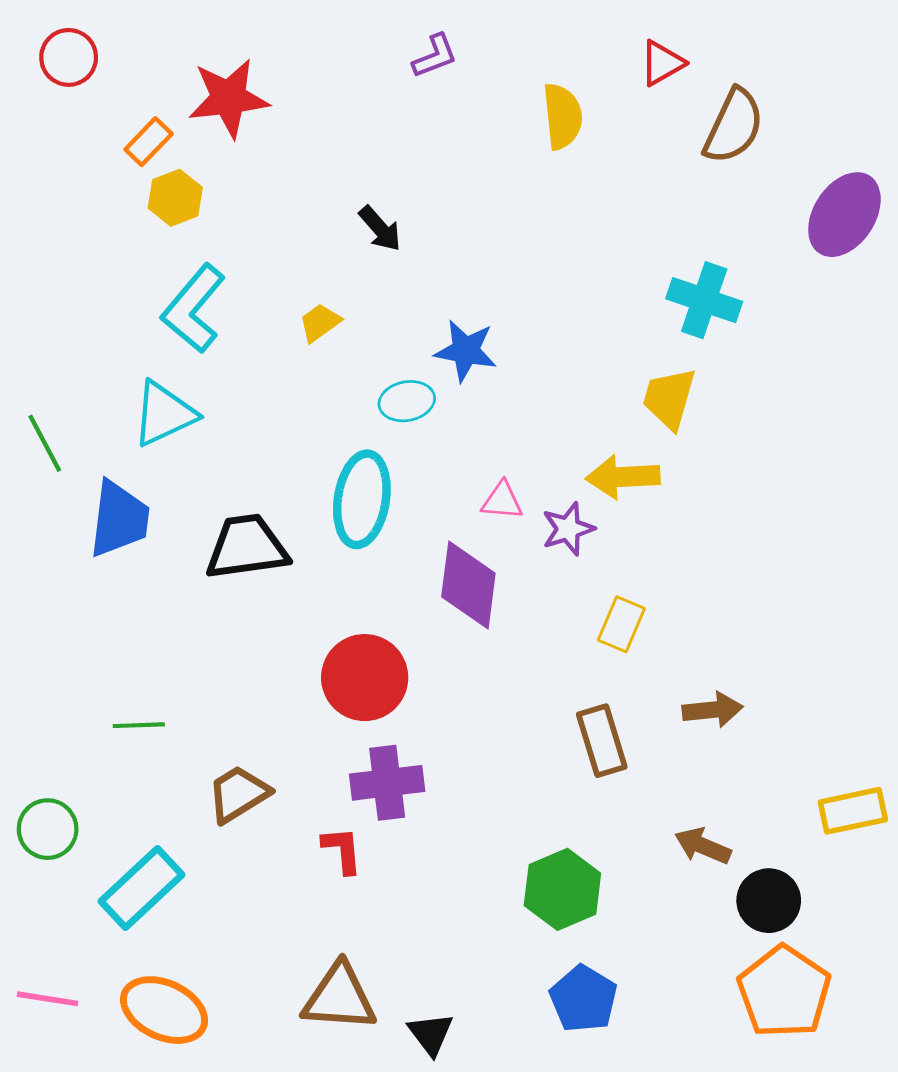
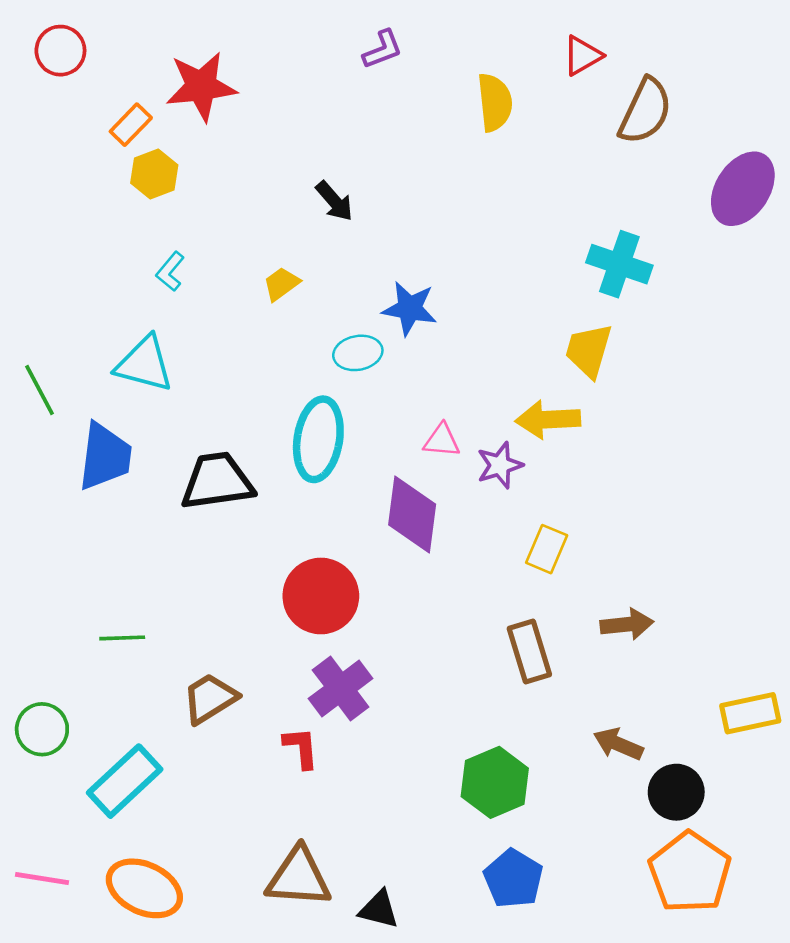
cyan L-shape: (193, 309) -> (170, 271), size x0.5
cyan triangle: (164, 414) -> (144, 364), turned 40
purple cross: (387, 783) -> (341, 689), turned -30
black triangle: (431, 1034) -> (379, 909), turned -39

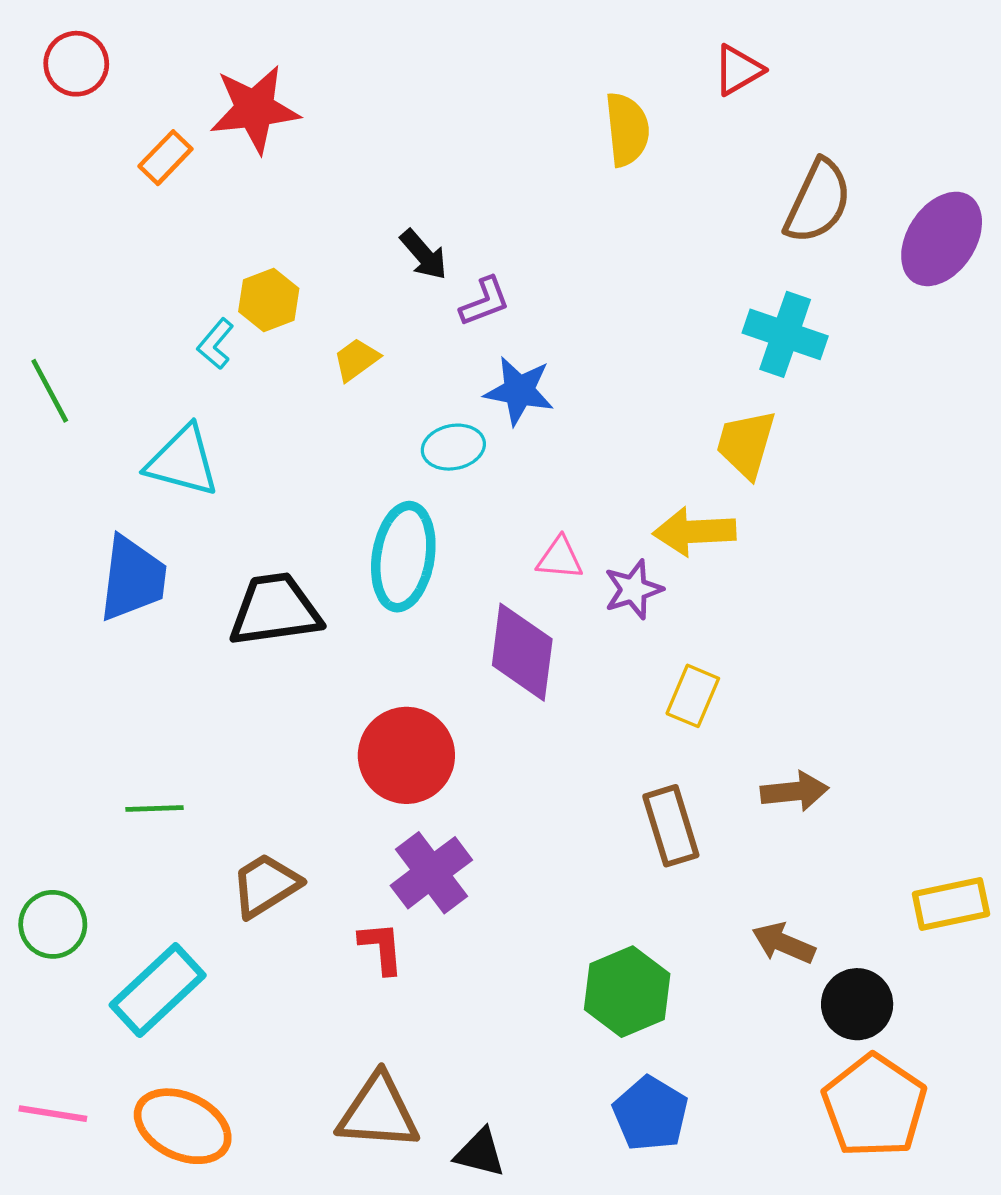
purple L-shape: (383, 49) -> (485, 302), moved
brown semicircle: (645, 111) -> (818, 201), moved
yellow hexagon: (154, 174) -> (269, 300), moved
green line: (39, 390) -> (50, 391), moved

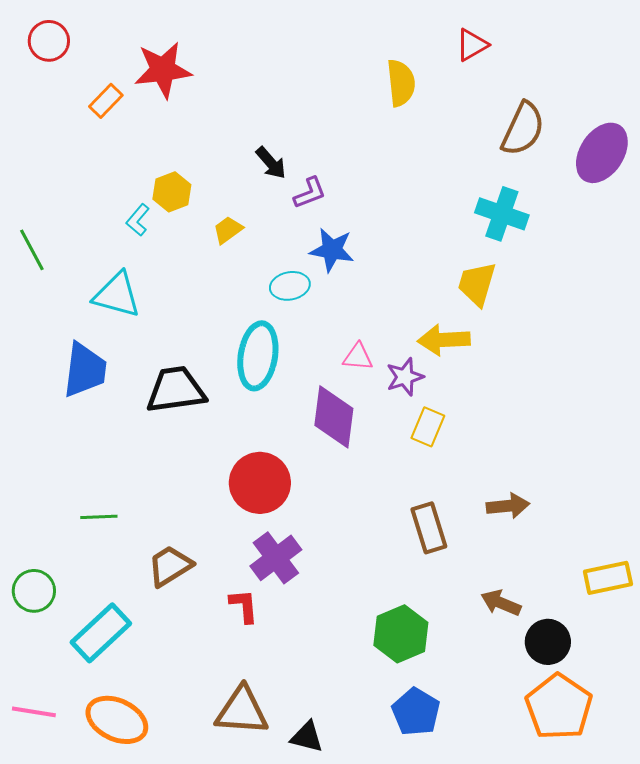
yellow rectangle: (693, 696) -> (428, 427), moved

